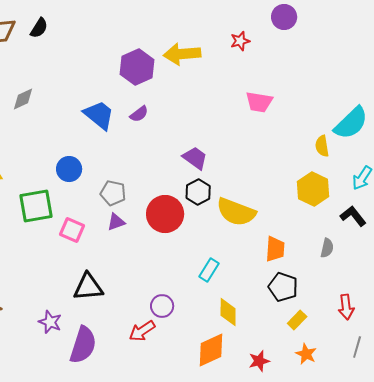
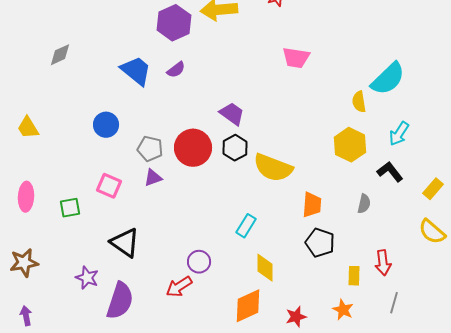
green square: (36, 206) -> (70, 208), moved, size x0.6
red circle: (165, 214) -> (193, 148), moved
black triangle: (88, 287) -> (125, 243), turned 40
yellow rectangle: (297, 320) -> (354, 276), moved, turned -42

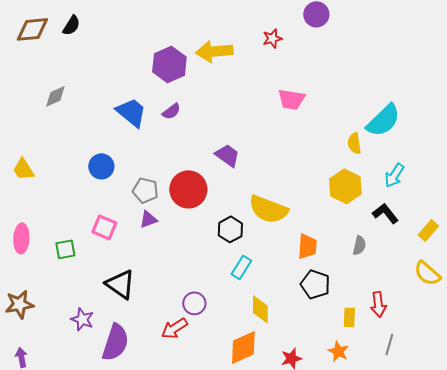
black hexagon: (235, 148) -> (230, 229), moved

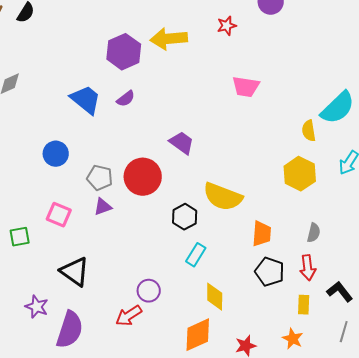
black L-shape: (385, 213) -> (340, 292), moved
red arrow: (378, 304) -> (308, 268), moved

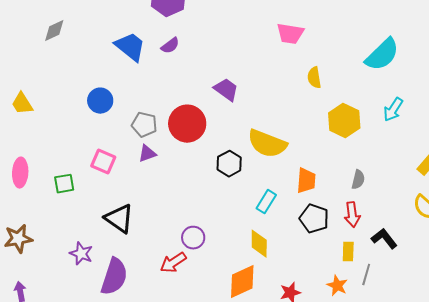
yellow semicircle: (309, 131) -> (314, 78), moved
cyan rectangle: (196, 255) -> (266, 202), moved
gray line: (344, 332) -> (366, 275), moved

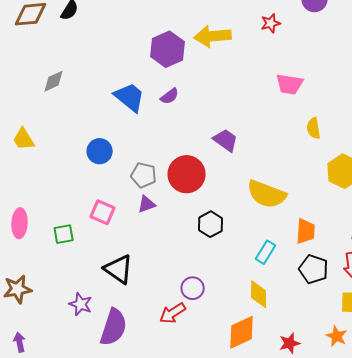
yellow trapezoid: (22, 104) -> (24, 139), moved
black hexagon: (229, 164) -> (211, 224), moved

